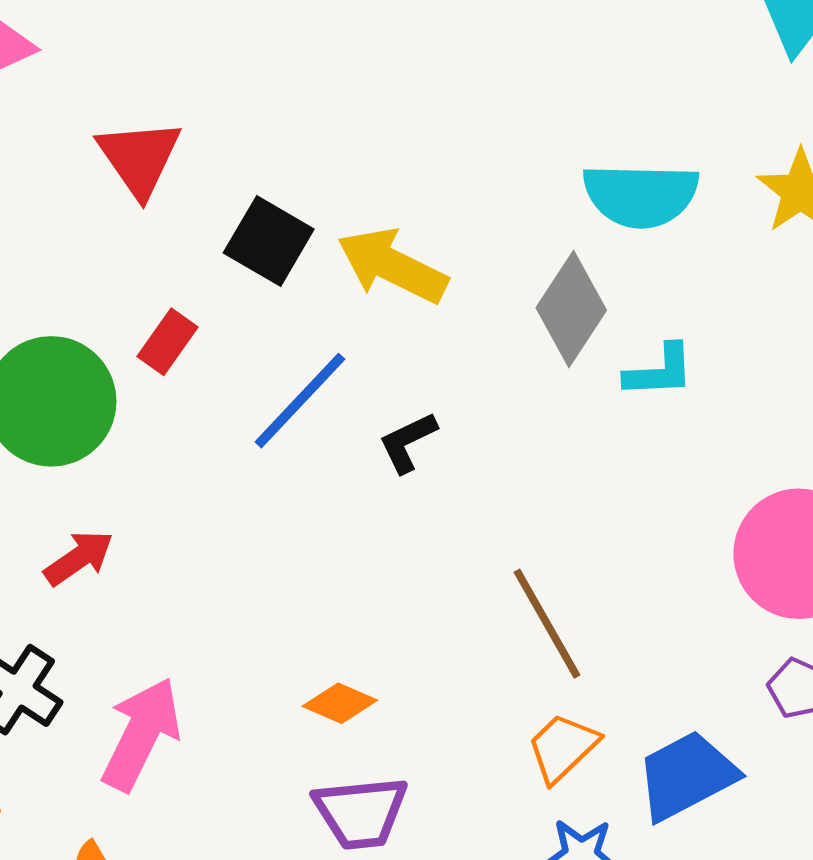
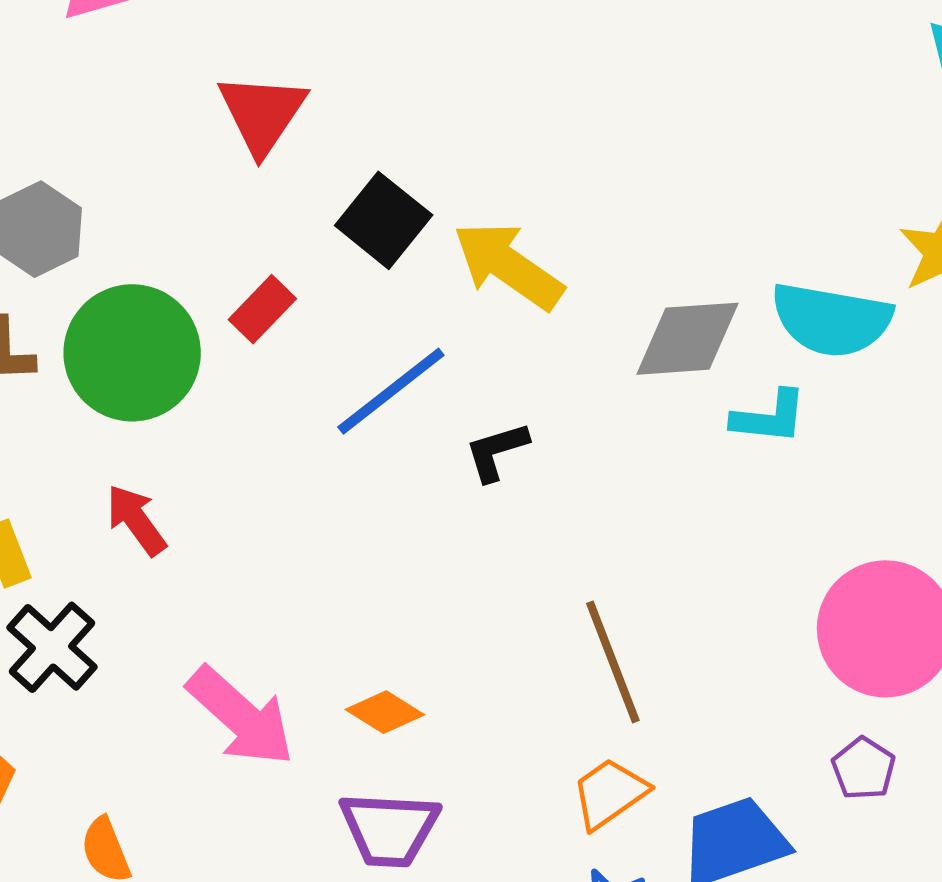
cyan semicircle: (641, 195) -> (831, 320), moved
gray diamond: (571, 309) -> (687, 339), turned 44
red arrow: (79, 558) -> (136, 520), turned -100
pink arrow: (141, 734) -> (241, 716), moved, turned 97

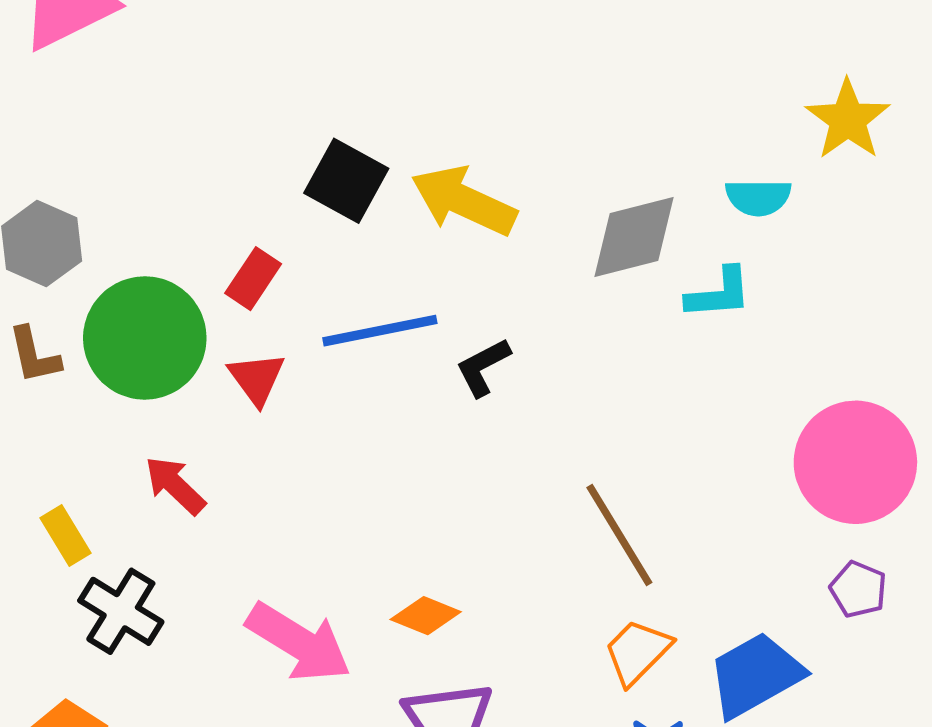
red triangle: (262, 114) -> (257, 379), moved, size x0.7
cyan semicircle: (831, 320) -> (758, 197), size x0.6
blue line: (391, 391) -> (380, 331), turned 37

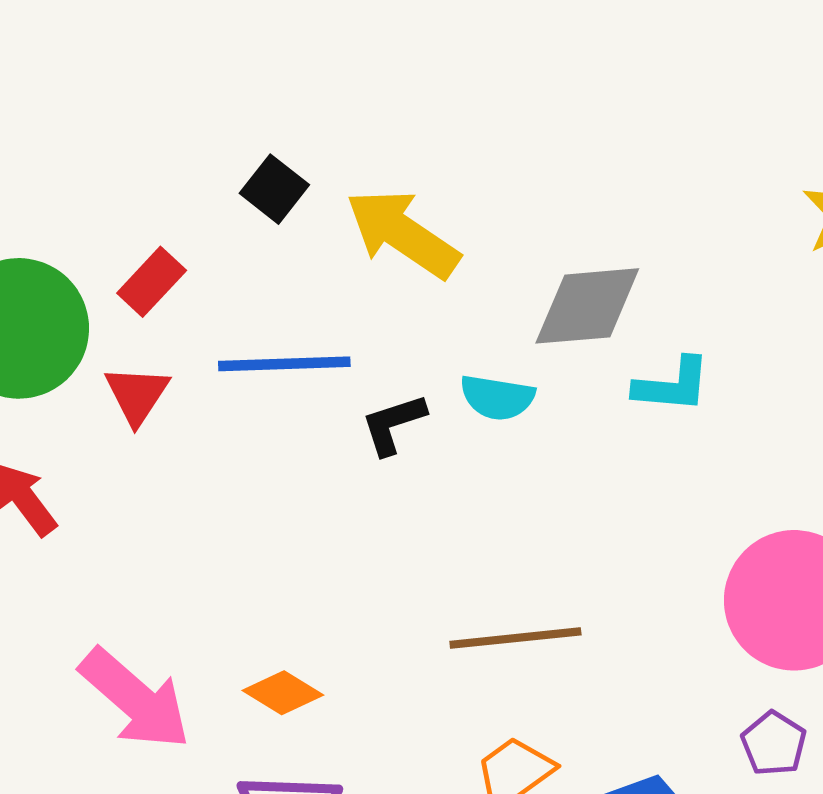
black square: (346, 181) -> (274, 189), size x0.7
cyan semicircle: (758, 197) -> (497, 397), moved
brown line: (619, 535) -> (515, 638), turned -74

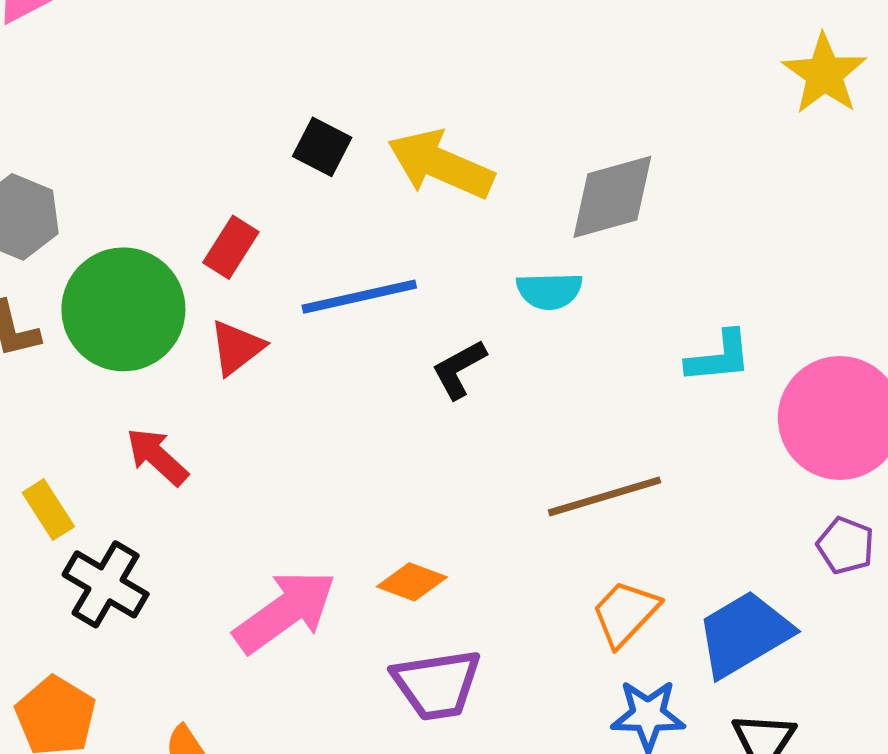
cyan L-shape: (672, 385) -> (719, 357), moved
red triangle: (137, 395) -> (237, 348), turned 30
black L-shape: (393, 424) -> (459, 369), moved
pink arrow: (135, 699) -> (285, 611), turned -66

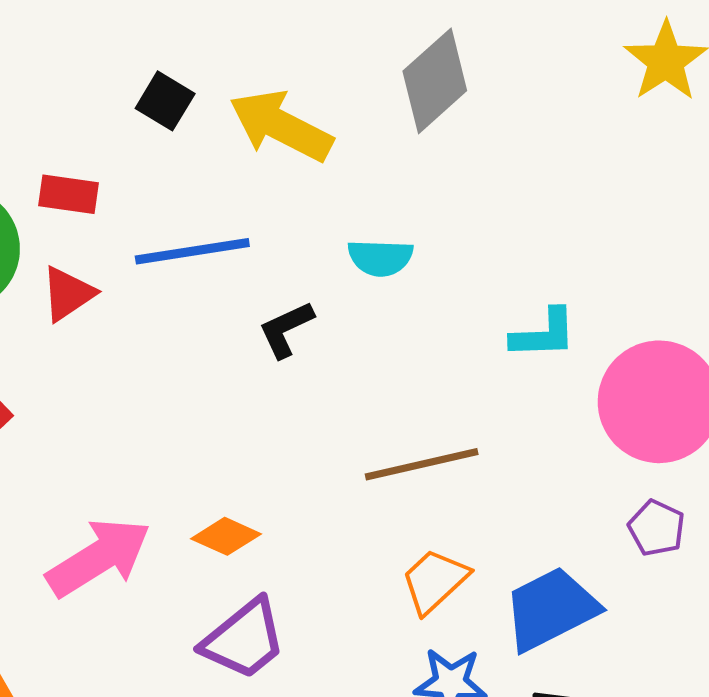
gray diamond: (612, 197) -> (435, 81), moved, turned -30
red rectangle: (231, 247) -> (69, 194), turned 62
purple trapezoid: (437, 684) -> (244, 639), turned -34

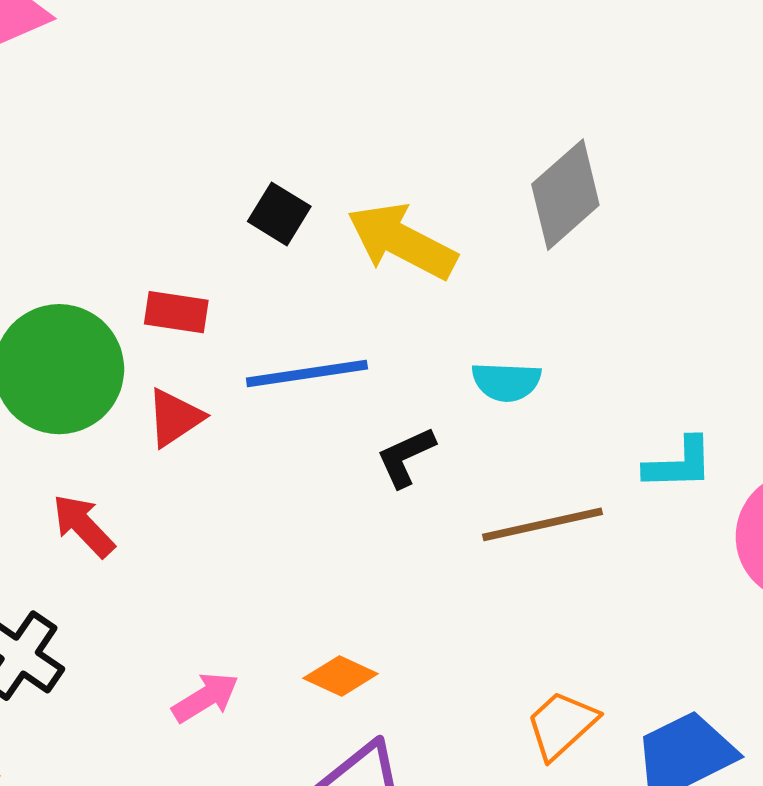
brown line: (422, 464) -> (543, 524), moved
pink arrow: (99, 557) -> (205, 697), size x0.6

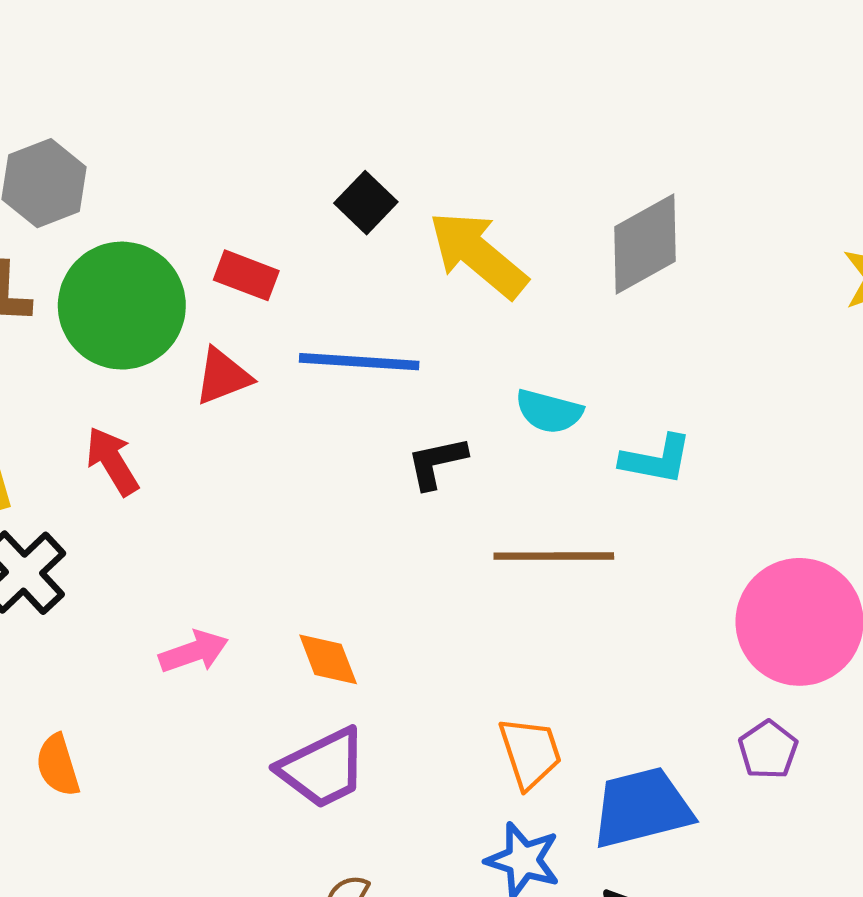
cyan L-shape: (679, 464) -> (656, 459), moved
orange diamond: (341, 676) -> (328, 659), turned 32
orange trapezoid: (562, 725) -> (530, 753), turned 102

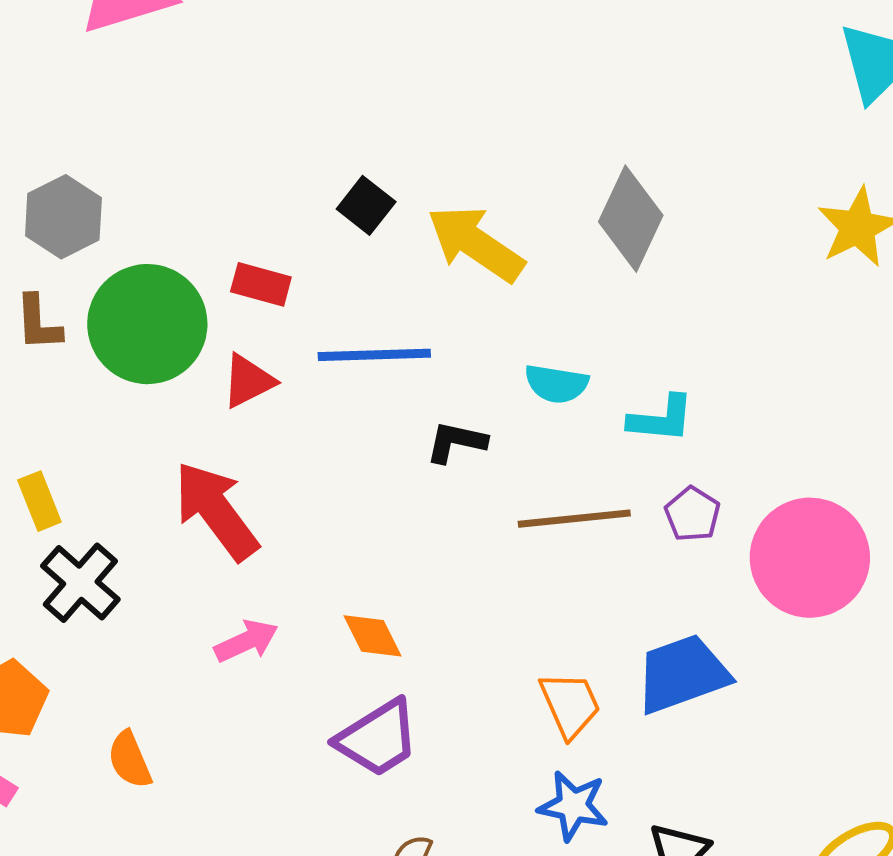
gray diamond: (645, 244) -> (631, 219), turned -30
red arrow: (112, 461) -> (216, 511), moved, size x1.6
black L-shape: (437, 463) -> (456, 442), turned 30
purple pentagon: (768, 750) -> (692, 514), moved
blue trapezoid: (642, 808) -> (682, 674), moved

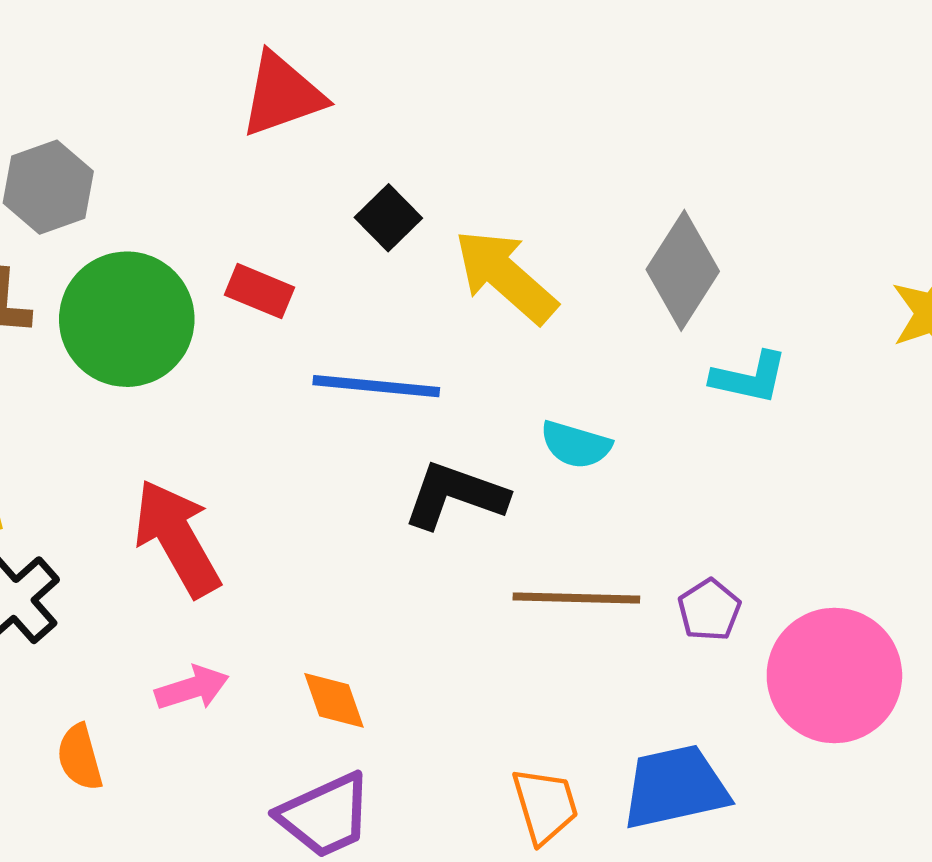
red triangle: (248, 381) -> (282, 95), moved, size x1.4
cyan L-shape: (661, 419) -> (749, 378), moved
black L-shape: (456, 442) -> (455, 495), size x1.5
orange semicircle: (130, 760) -> (80, 757), moved

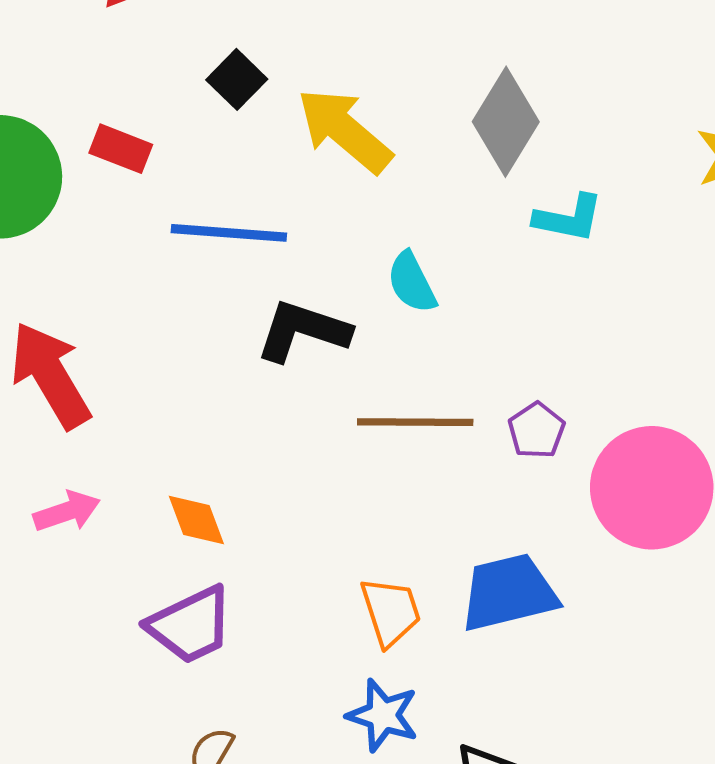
cyan semicircle: (576, 445) -> (412, 282), turned 48

